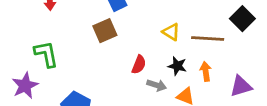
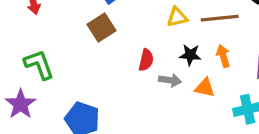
yellow triangle: (171, 32) -> (177, 17), turned -36

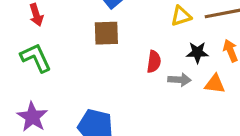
brown square: (102, 27) -> (106, 33), turned 36
green L-shape: (39, 65) -> (36, 58), moved

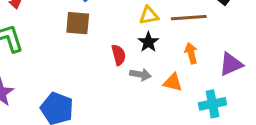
black star: (197, 52) -> (148, 42), moved, turned 30
red semicircle: (154, 62) -> (119, 55), turned -30

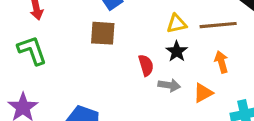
orange triangle: (173, 82) -> (203, 93), turned -42

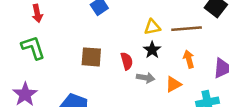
brown square: (103, 33) -> (91, 57), moved

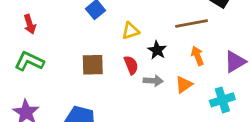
yellow triangle: (152, 27) -> (130, 31), moved
green L-shape: (33, 48) -> (29, 61), turned -40

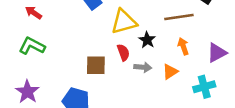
red arrow: (30, 24) -> (34, 13), turned 140
yellow triangle: (130, 31) -> (124, 22), size x1.6
brown square: (93, 65) -> (96, 65), moved

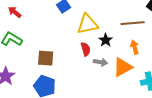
brown square: (96, 65) -> (46, 58), moved
orange triangle: (170, 72) -> (123, 67), size x1.5

